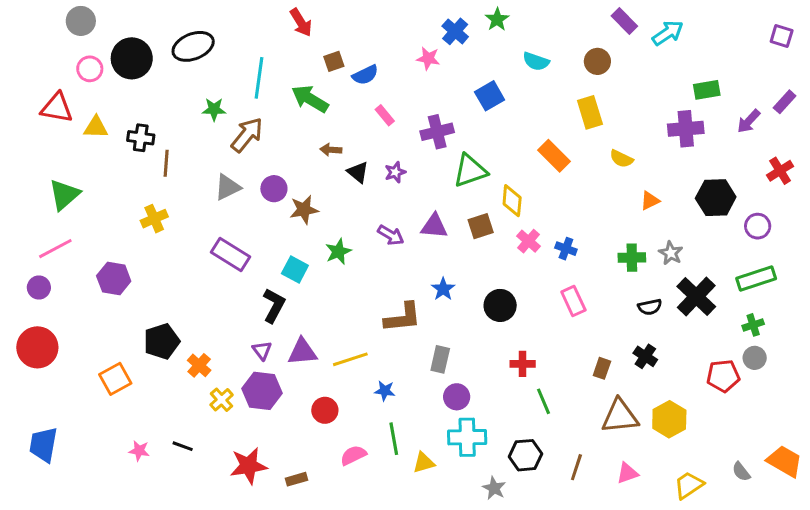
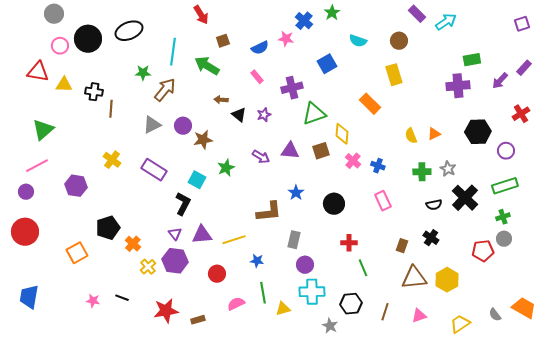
purple square: (782, 36) -> (522, 24), turned -35
blue semicircle: (365, 75) -> (260, 48), moved
yellow semicircle: (621, 159) -> (411, 136), moved, turned 42
yellow cross: (154, 219) -> (112, 160), moved, turned -30

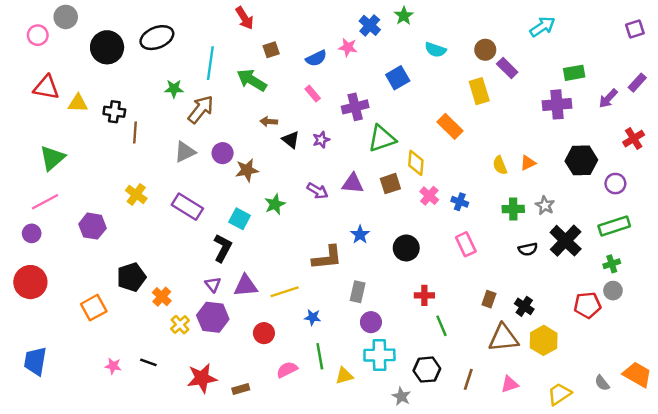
purple rectangle: (417, 14) -> (507, 68), moved
pink circle: (60, 46) -> (38, 35), moved
black cross: (431, 238) -> (524, 306), moved

